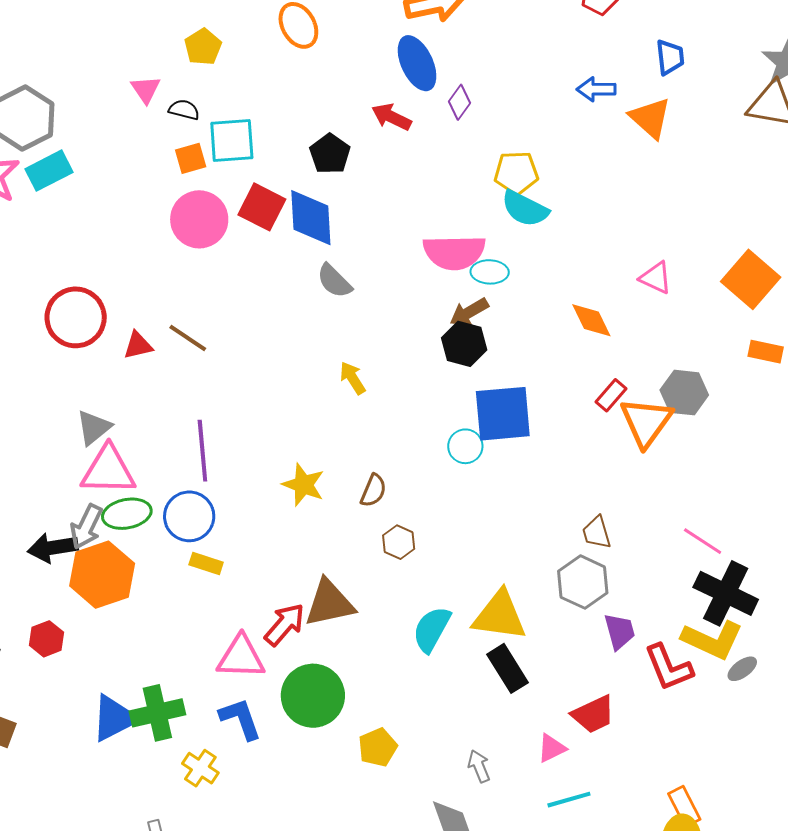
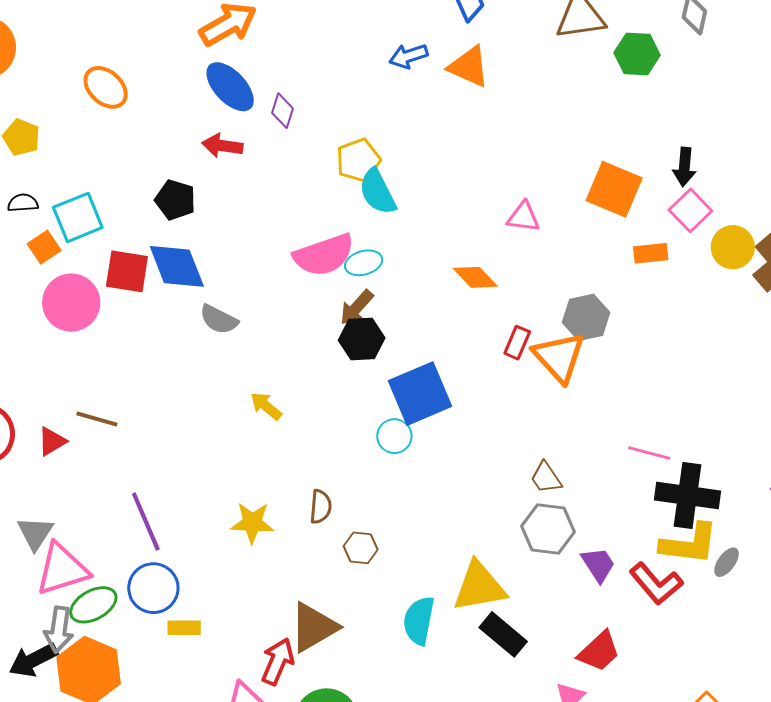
cyan semicircle: (525, 209) -> (378, 192), turned 54

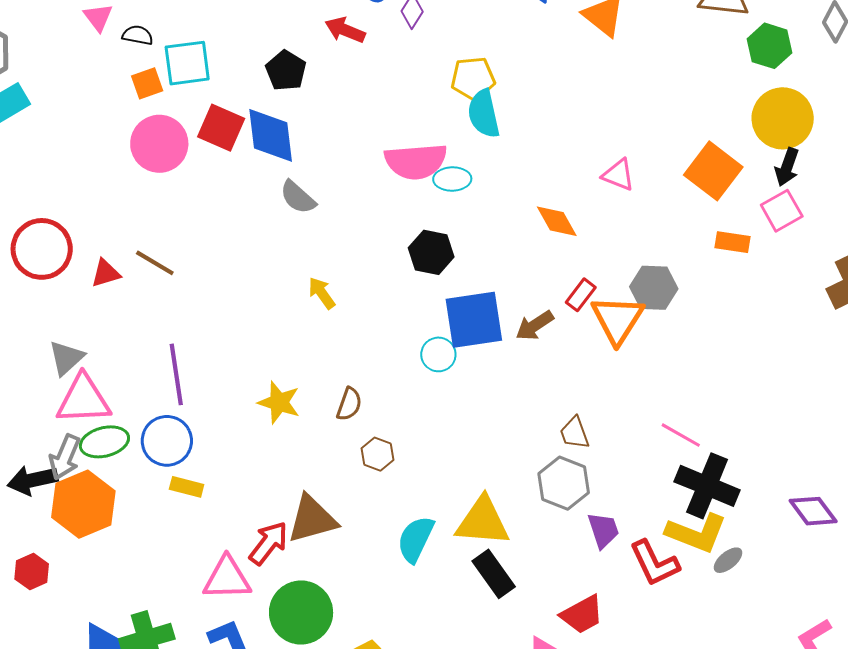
yellow circle: (733, 247) -> (783, 118), moved, size x1.4
brown arrow: (357, 307) -> (535, 326), moved

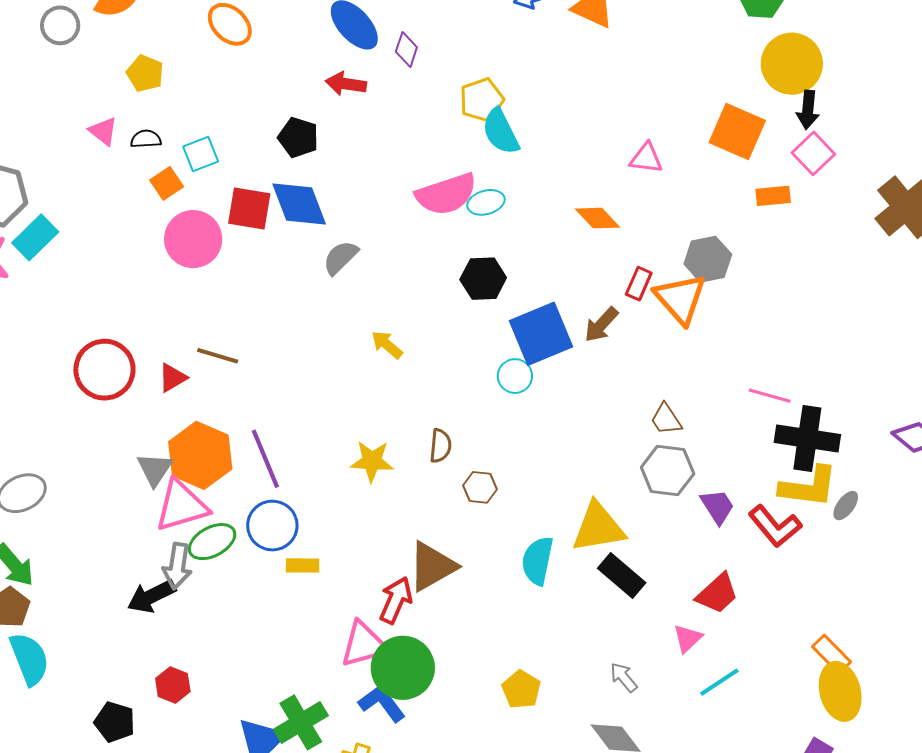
cyan square: (187, 63) -> (201, 154), size x0.7
gray semicircle: (298, 197) -> (340, 257), turned 108
orange hexagon: (83, 504) -> (200, 455), moved
green circle: (301, 612) -> (403, 668), moved

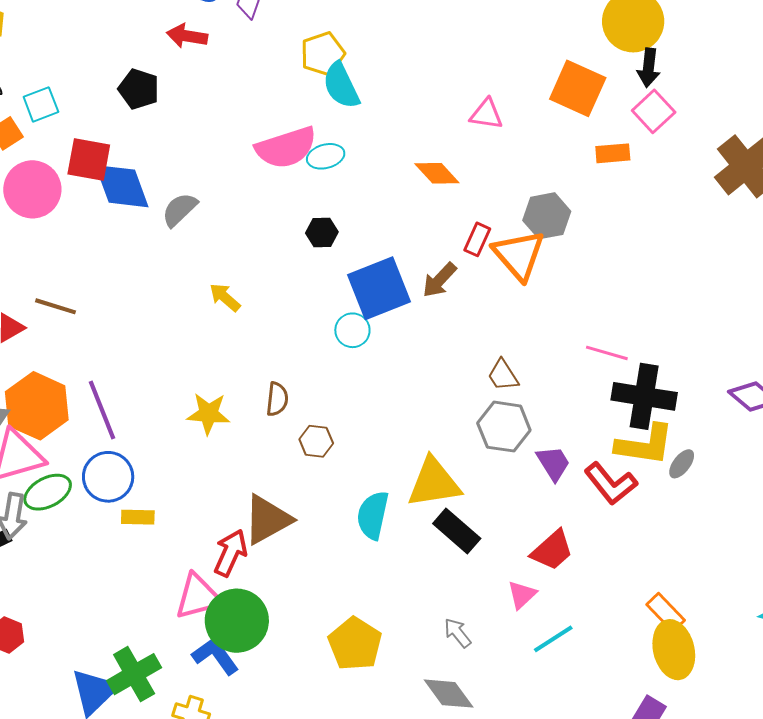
blue diamond: (299, 204) -> (122, 186), moved
black hexagon: (483, 279) -> (322, 233), size x0.7
yellow pentagon: (521, 690) -> (355, 644), size x1.4

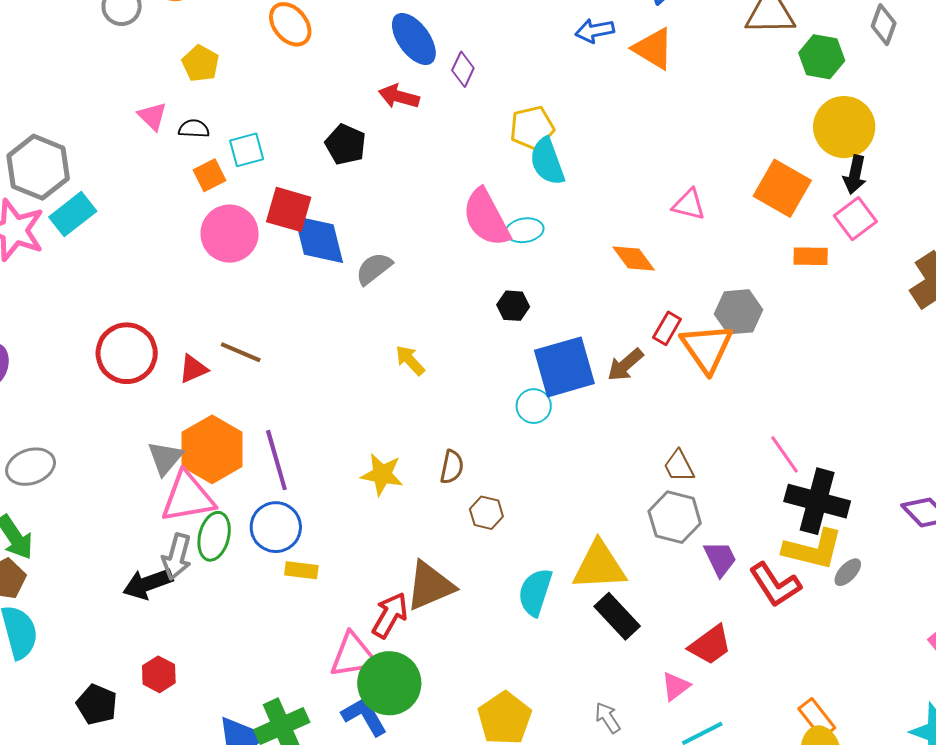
pink semicircle: (286, 148) -> (486, 218), turned 74
pink line: (607, 353) -> (785, 454), turned 33
green ellipse: (48, 492) -> (214, 536), turned -54

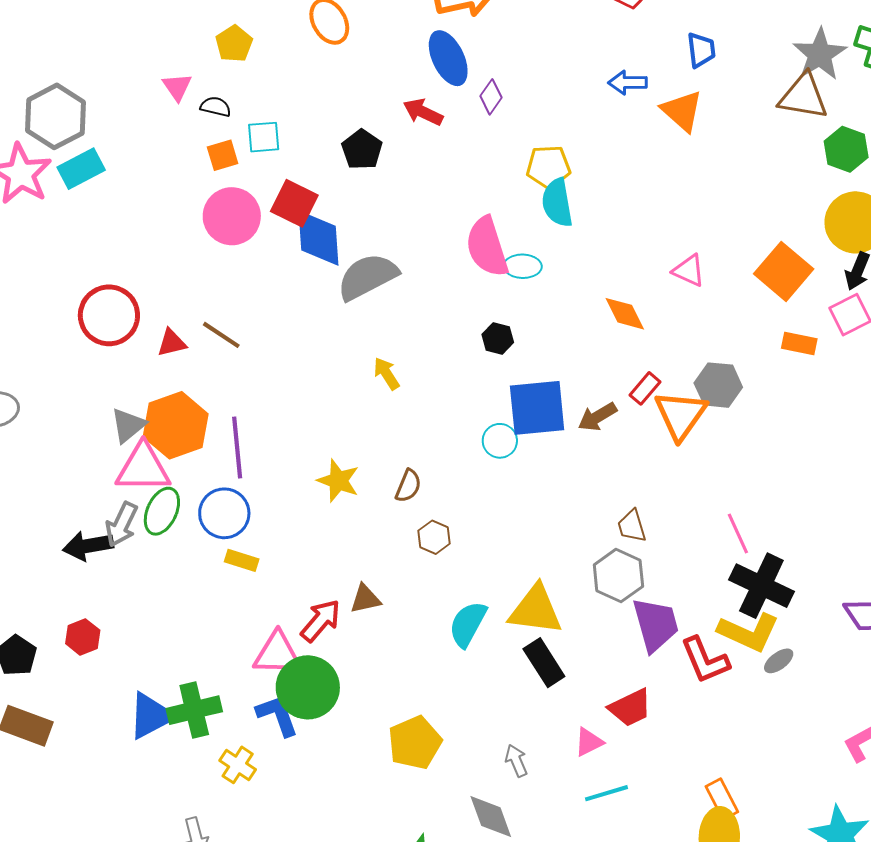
gray semicircle: (374, 269) -> (367, 277), size x1.6
purple trapezoid: (720, 559) -> (656, 625), size x1.5
brown triangle: (430, 586) -> (365, 599), size x0.6

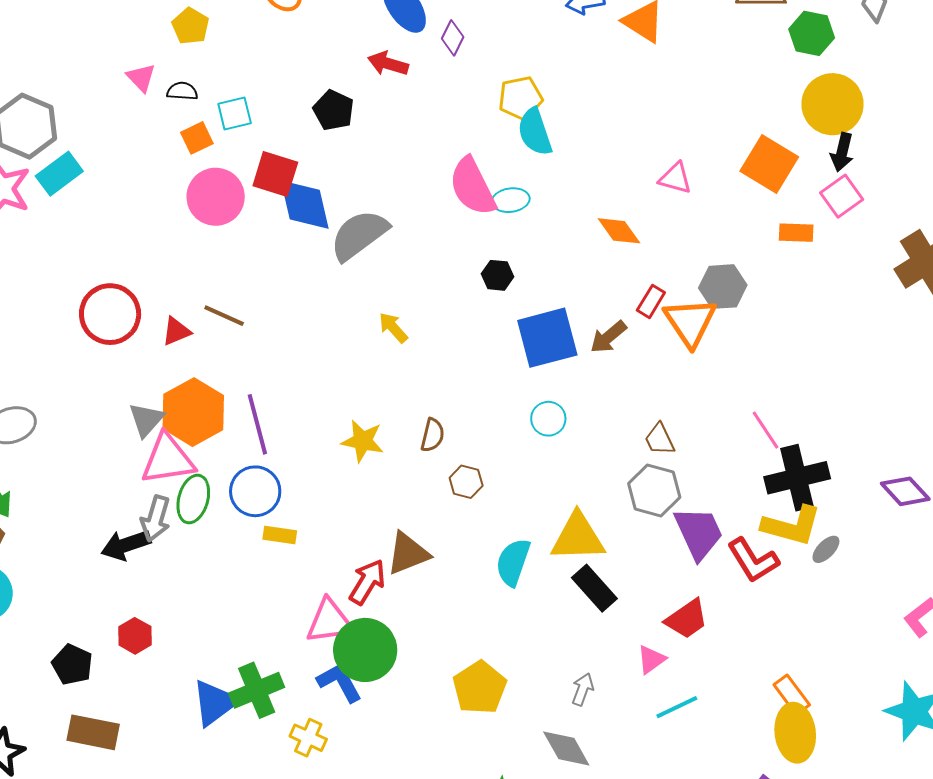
cyan circle: (500, 441) -> (548, 419), moved
black cross: (761, 586) -> (797, 478), turned -30
brown triangle: (365, 599) -> (408, 553), size x1.4
gray arrow: (516, 761) -> (583, 689), turned 52

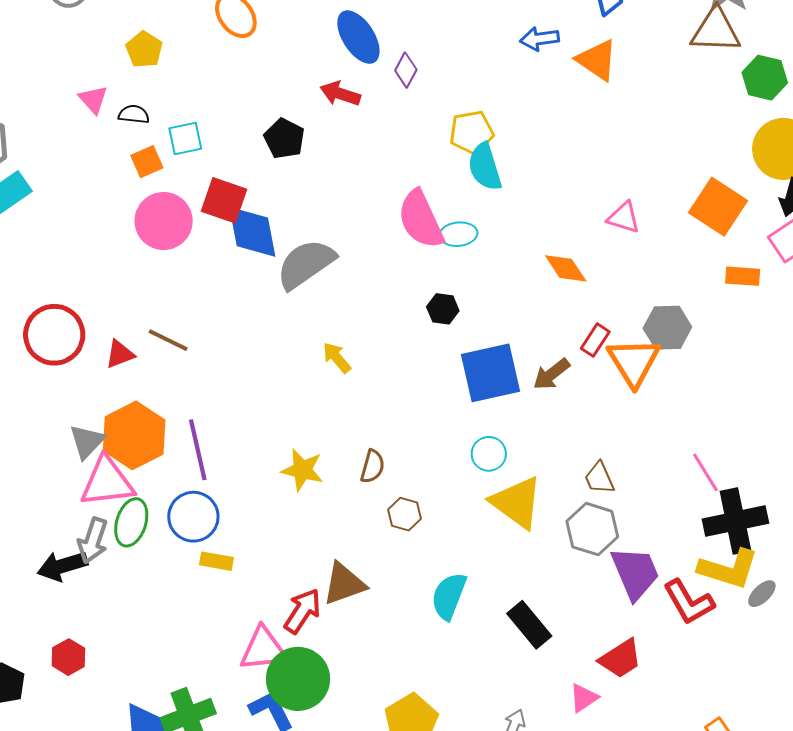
yellow triangle: (578, 537) -> (517, 502), moved, turned 36

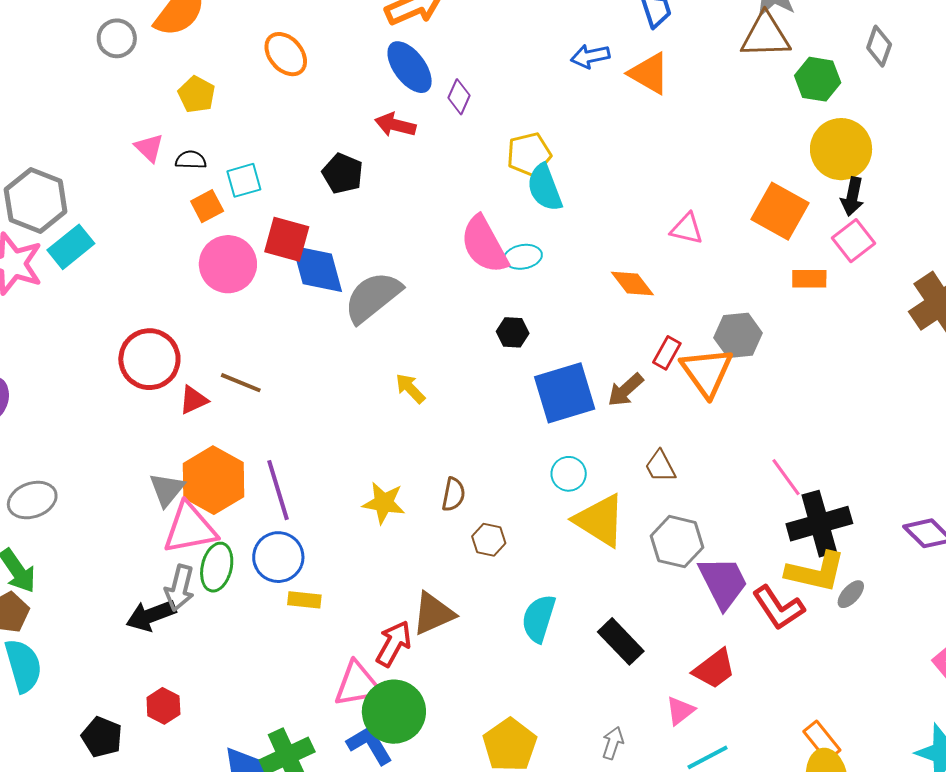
red circle: (54, 335) -> (149, 359), moved
brown trapezoid: (599, 478) -> (660, 466), moved

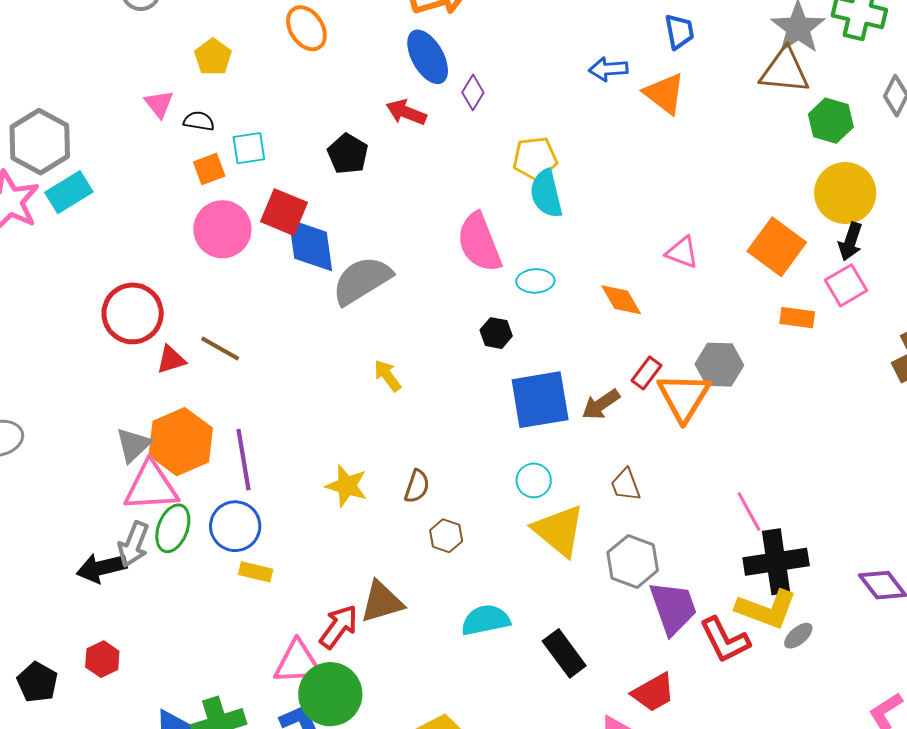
cyan ellipse: (523, 257) -> (535, 281), moved
cyan semicircle: (539, 618) -> (486, 620), turned 54

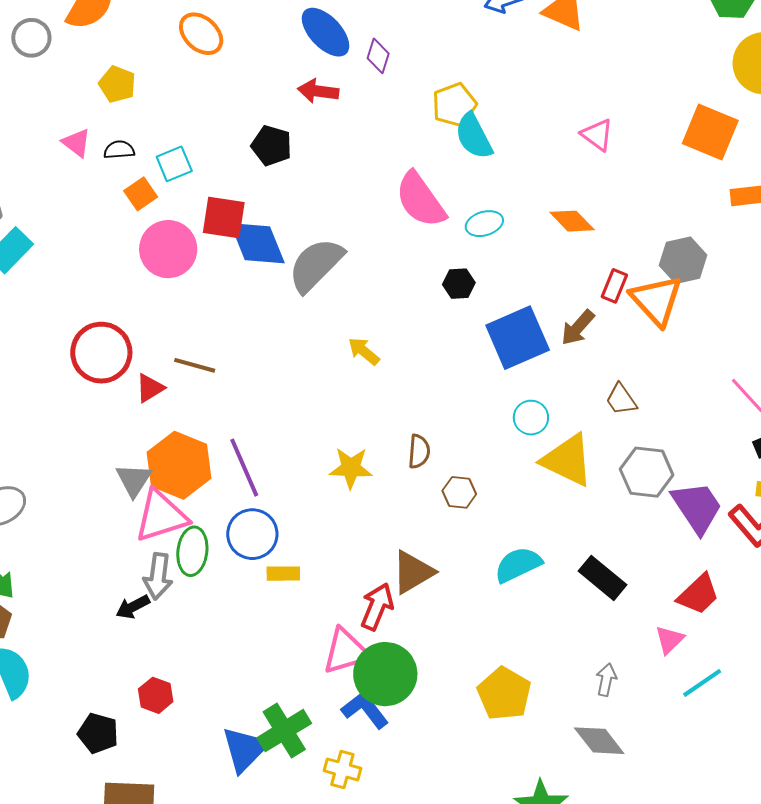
pink triangle: (682, 252) -> (597, 135), moved, turned 30
black arrow: (102, 568) -> (133, 607), size x0.7

